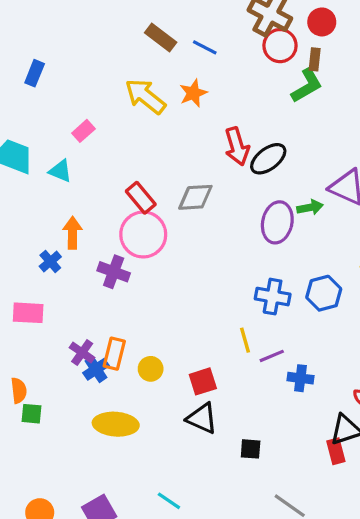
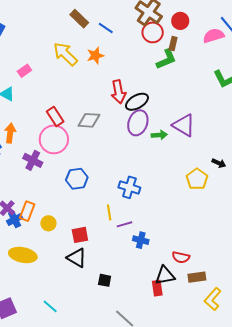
purple ellipse: (277, 222) -> (138, 123), moved
blue hexagon: (324, 293) -> (77, 179), moved

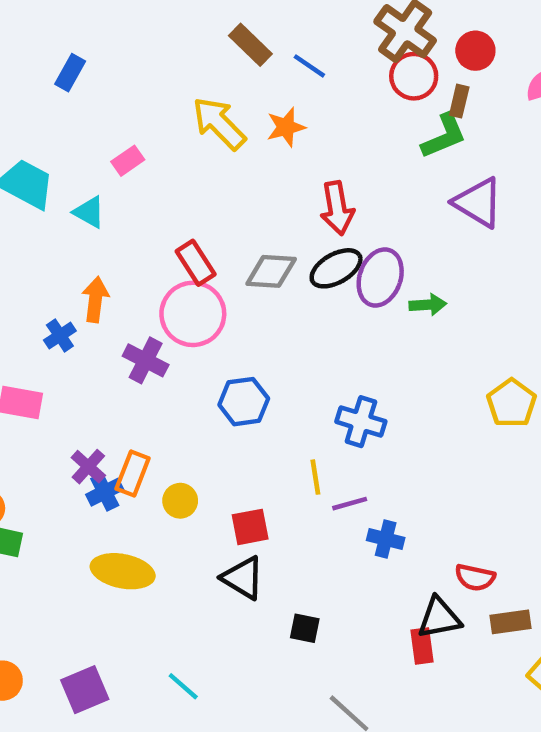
black ellipse: (137, 102) -> (336, 268), moved
purple triangle: (184, 125) -> (478, 203), moved

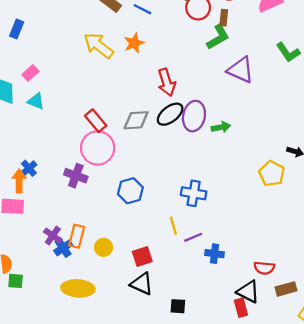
pink rectangle: (128, 161) -> (30, 73), moved
orange arrow: (95, 300) -> (19, 181), moved
black triangle: (439, 618) -> (248, 292), turned 45

